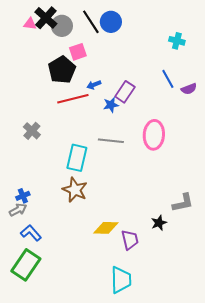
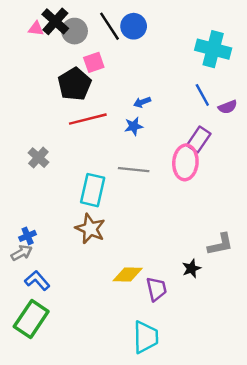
cyan cross: (177, 41) -> (213, 49), size x1.8
blue arrow: (94, 85) -> (142, 102), moved
purple rectangle: (125, 92) -> (199, 140), moved

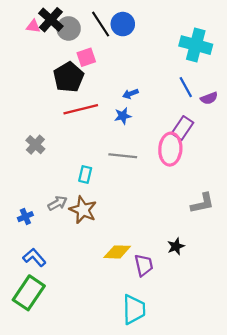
cyan rectangle: (93, 190) -> (85, 174), size x0.6
gray L-shape: (220, 244) -> (202, 203), moved
gray arrow: (22, 253) -> (58, 203), moved

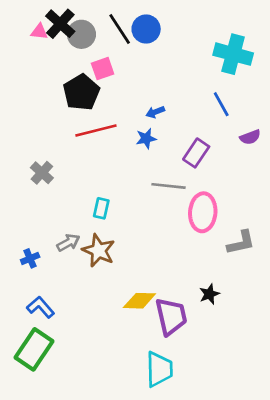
purple semicircle: (209, 98) -> (250, 137), moved
purple rectangle: (182, 128) -> (196, 153), moved
pink ellipse: (170, 149) -> (203, 212), moved
gray line: (123, 156) -> (168, 186), moved
purple trapezoid: (144, 265) -> (171, 316), size x1.4

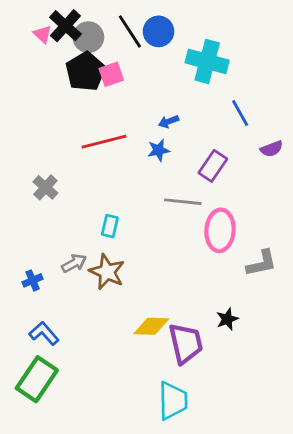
pink triangle: (39, 32) -> (43, 34), turned 36
cyan cross: (233, 54) -> (207, 61), moved
black pentagon: (81, 92) -> (86, 71), moved

